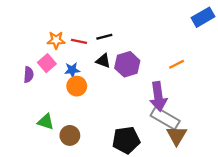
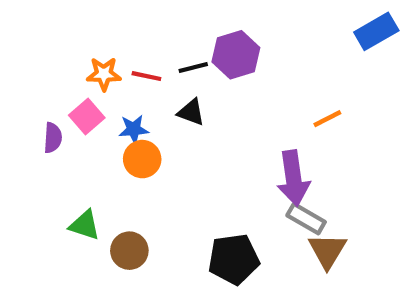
purple hexagon: (127, 64) -> (236, 55), moved
gray rectangle: (165, 118) -> (306, 219), size x0.7

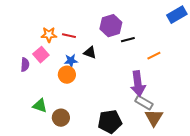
black line: (193, 68) -> (128, 40), moved
blue star: (134, 129) -> (71, 61), moved

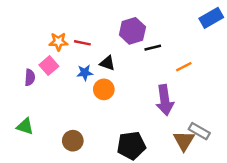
orange circle: (67, 75) -> (104, 89), moved
gray rectangle: (144, 103) -> (199, 131), moved
green triangle: (40, 106) -> (25, 126), moved

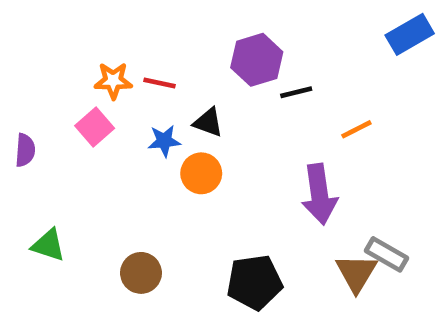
purple semicircle: (30, 77) -> (25, 150), moved

